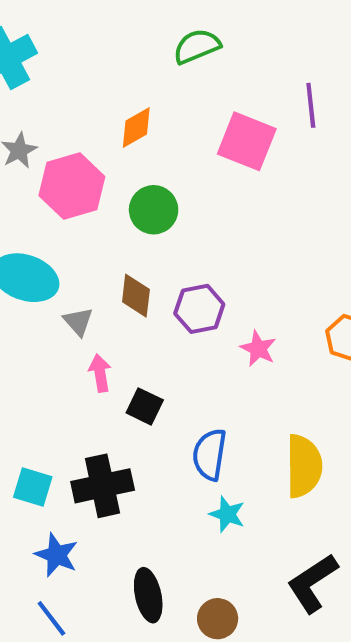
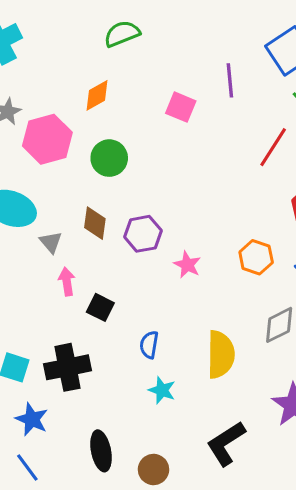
green semicircle: (197, 46) -> (122, 34), moved
pink square: (247, 141) -> (181, 107), size x0.7
blue semicircle: (210, 455) -> (149, 345), size x0.7

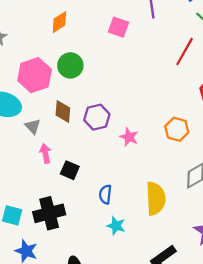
pink hexagon: (47, 139) -> (35, 75), moved

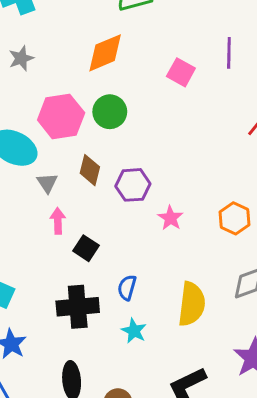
orange diamond: (59, 22) -> (105, 53), size x1.4
black cross: (49, 213) -> (78, 307), moved

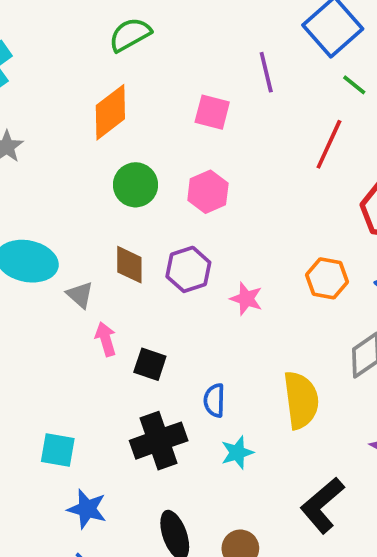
pink hexagon: (61, 116) -> (208, 192), moved, size x0.7
cyan star: (134, 331) -> (237, 453), turned -30

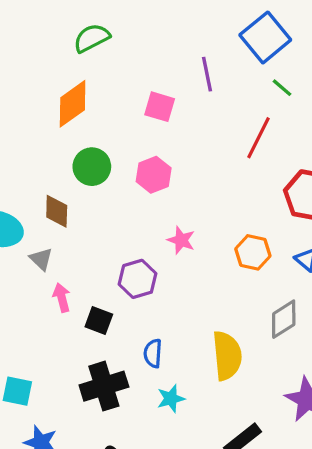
brown diamond: (129, 265) -> (57, 211), moved
purple hexagon: (188, 269) -> (137, 279), moved
pink star: (246, 299) -> (181, 240), moved

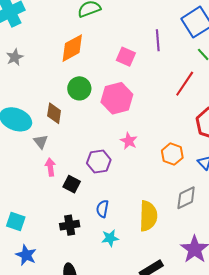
pink hexagon: (154, 175) -> (117, 98), size x1.4
black cross: (104, 386) -> (70, 225), size x0.7

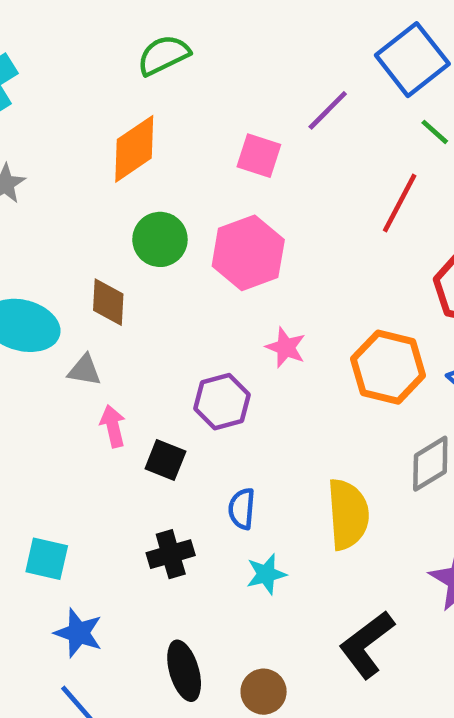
purple line: (158, 40) -> (328, 110), turned 55
gray triangle: (41, 142) -> (84, 370), turned -35
orange hexagon: (172, 154) -> (388, 367), size x1.4

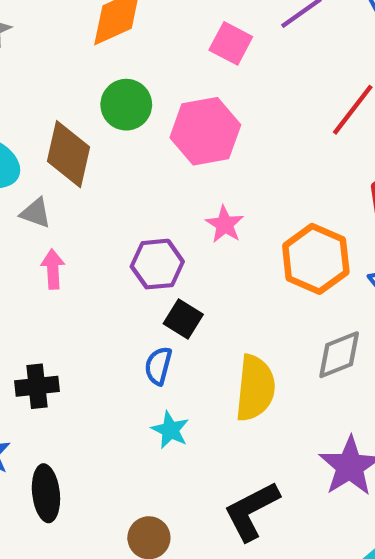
brown diamond: (108, 302) -> (69, 154), size x1.4
black square: (165, 460) -> (183, 319), moved
black cross: (171, 554) -> (37, 386), moved
cyan star: (266, 574) -> (170, 430), turned 30
black ellipse: (184, 671) -> (46, 493), moved

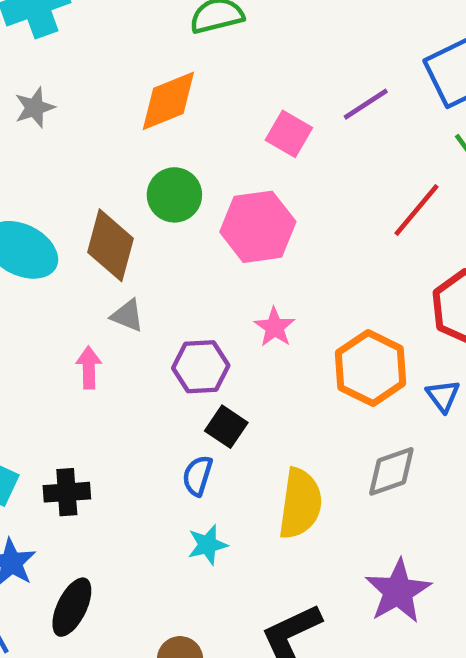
gray triangle: (36, 213) -> (127, 316), moved
cyan star: (170, 430) -> (207, 545), turned 30
black ellipse: (46, 493) -> (72, 607), turned 30

